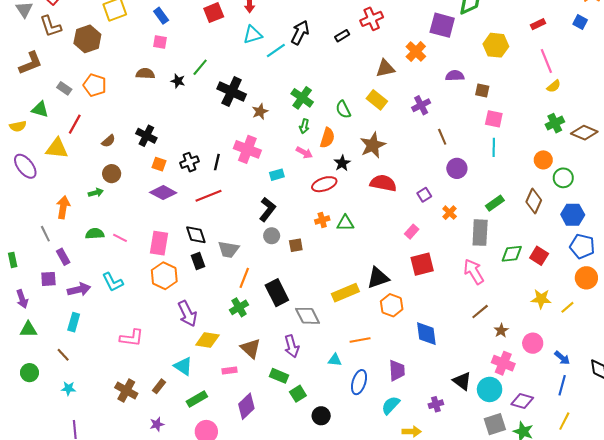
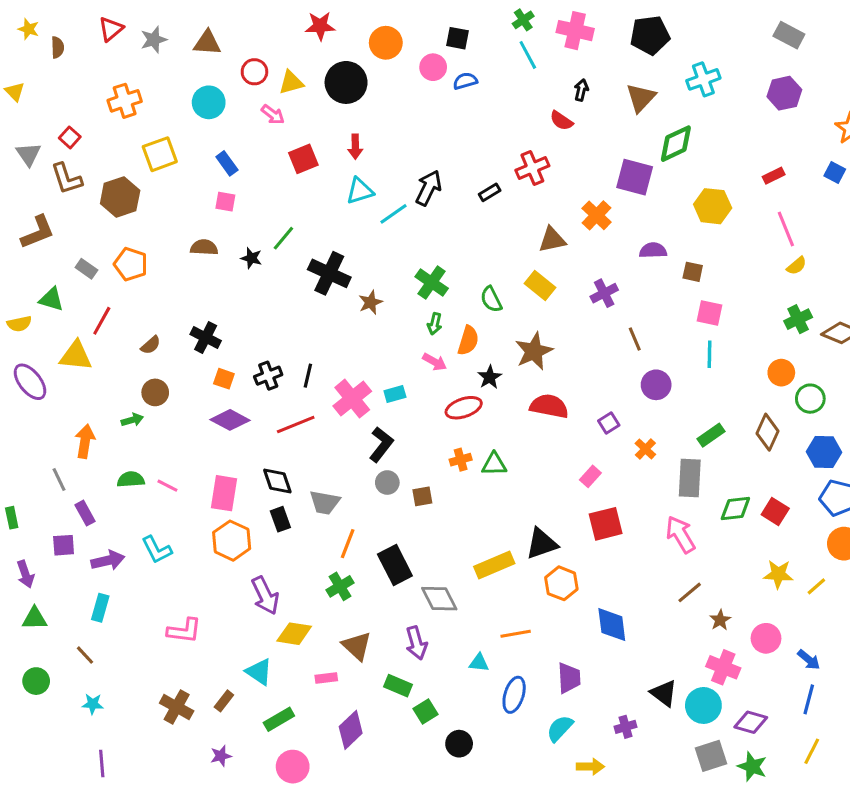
pink cross: (247, 149) -> (352, 399), moved, turned 30

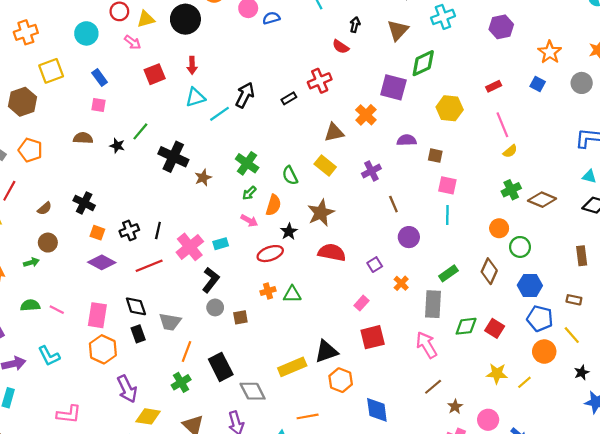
green arrow: (435, 324) -> (249, 193), turned 32

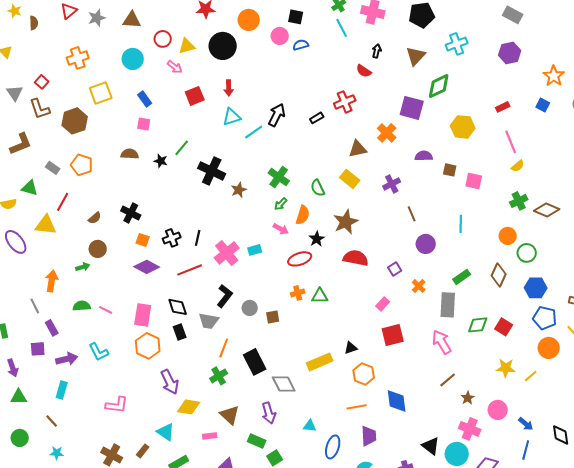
pink square: (447, 185) -> (474, 181), moved
black L-shape: (211, 280) -> (225, 296), moved
black triangle: (326, 352) -> (351, 348), size x0.6
orange line: (308, 416) -> (357, 407), moved

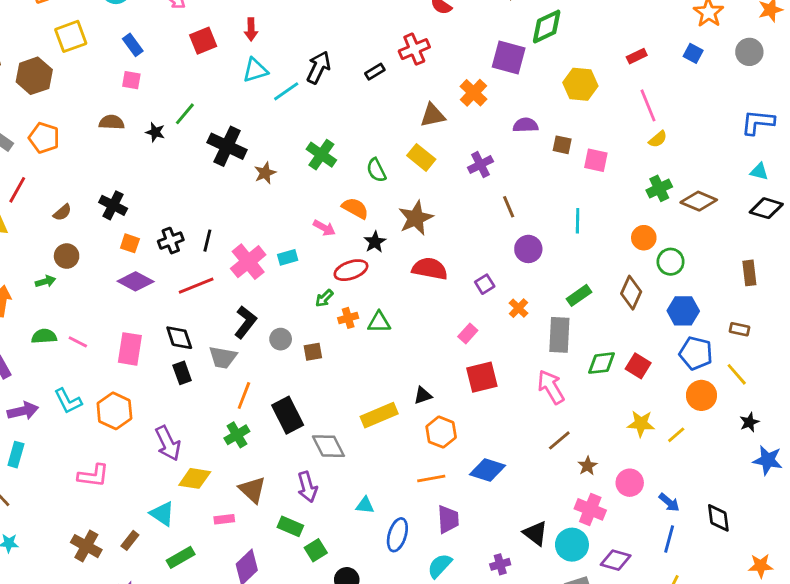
green arrow: (281, 204) -> (324, 298), moved
orange semicircle: (303, 215) -> (355, 208), turned -78
orange hexagon: (148, 346) -> (114, 411), moved
blue diamond: (397, 401) -> (488, 470), turned -65

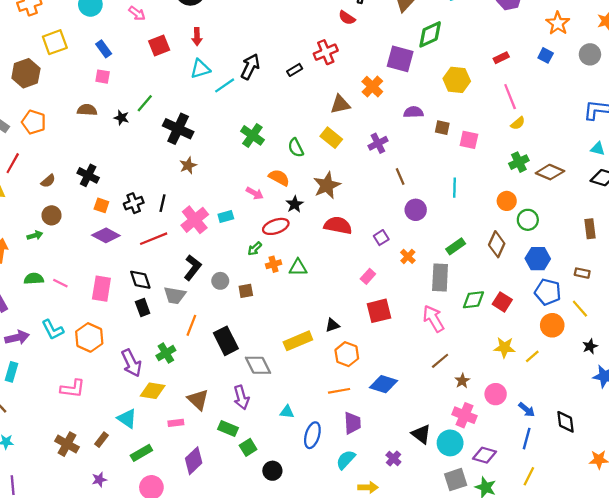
brown star: (265, 173) -> (188, 165), moved
green cross: (237, 435) -> (166, 353), moved
purple cross: (500, 564) -> (393, 458), turned -32

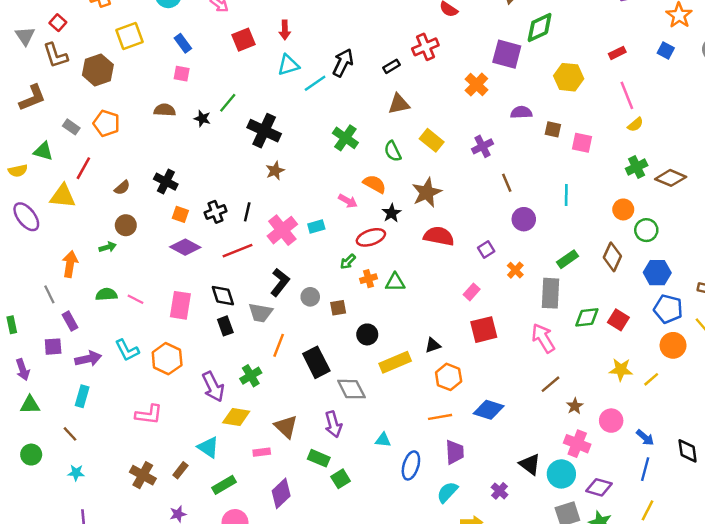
brown triangle: (340, 104) -> (399, 104), moved
black circle: (272, 471) -> (367, 334), moved

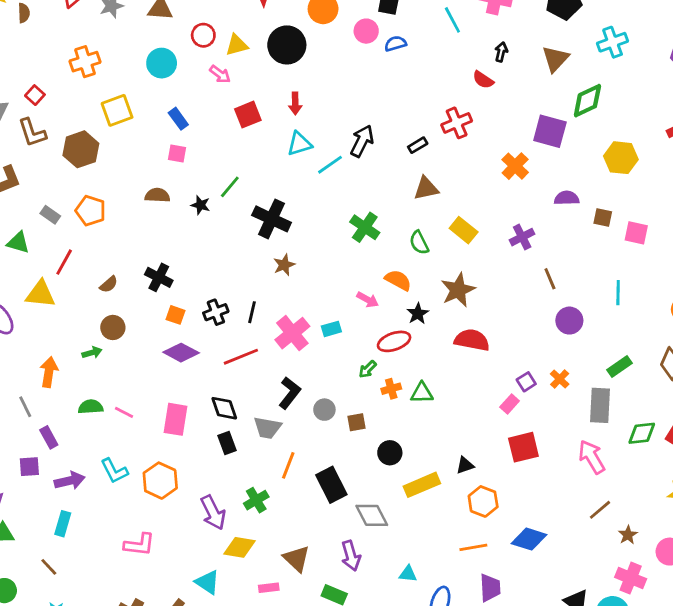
purple square: (486, 250) -> (526, 382), moved

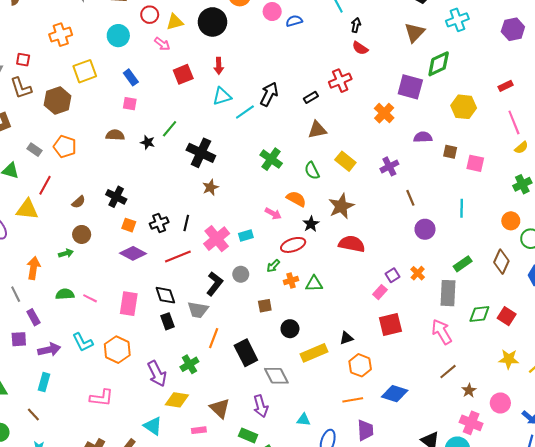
black arrow: (501, 52) -> (356, 25), moved
red square: (35, 95) -> (23, 60), turned -32
gray circle: (324, 410) -> (241, 274), moved

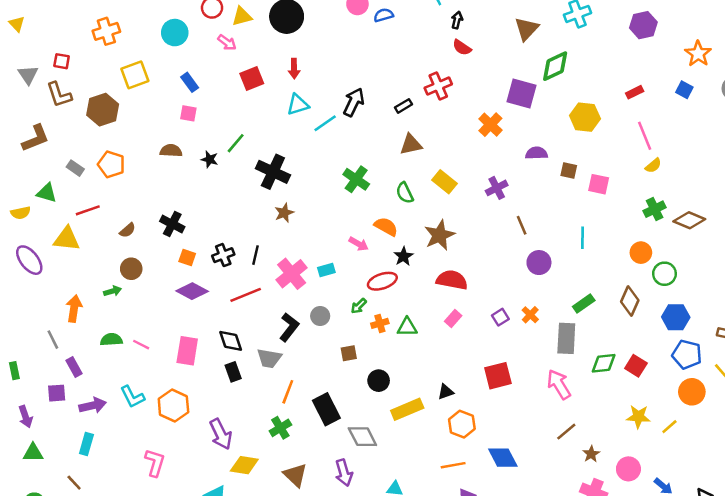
red line: (45, 185) -> (88, 210), turned 42
pink rectangle: (380, 292) -> (453, 318), moved
green cross: (189, 364) -> (280, 428), moved
blue diamond: (395, 394) -> (503, 458), turned 45
pink L-shape: (102, 398) -> (155, 463), turned -80

